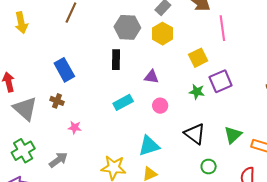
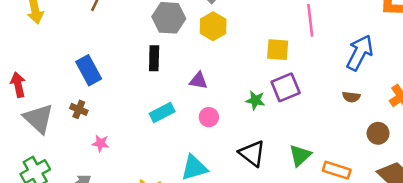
pink line: (222, 28) -> (310, 20), moved
yellow square: (198, 58) -> (278, 50), moved, turned 30

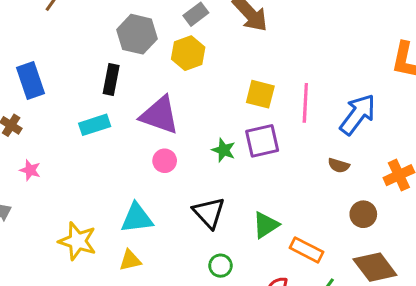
pink line: (310, 20) -> (305, 103), moved
purple triangle: (198, 81) -> (160, 115), size x1.8
cyan rectangle: (162, 112) -> (95, 125), moved

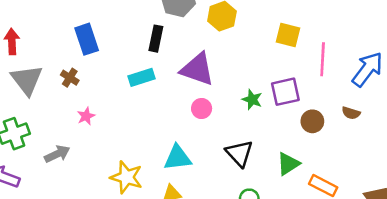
yellow square: (260, 94) -> (288, 35), moved
pink star: (30, 170) -> (86, 116), turned 30
brown circle: (363, 214) -> (312, 121), moved

